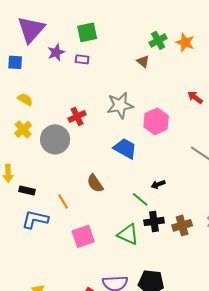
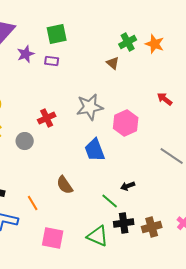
gray circle: (55, 139) -> (25, 141), size x0.6
blue trapezoid: (125, 148) -> (95, 150), turned -140
pink square: (83, 236) -> (53, 238), turned 30

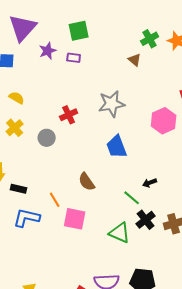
pink hexagon: (126, 123) -> (164, 121), moved
black cross: (124, 223) -> (146, 220), turned -30
pink square: (53, 238) -> (75, 219), moved

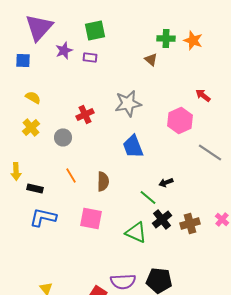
green cross: (150, 39) -> (166, 38), turned 30
brown semicircle: (87, 182) -> (103, 181), turned -144
orange line: (55, 200) -> (71, 175), moved

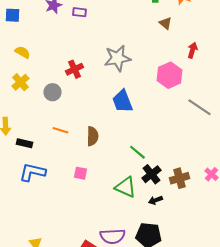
brown triangle: (151, 59) -> (165, 23), moved
red arrow: (203, 95) -> (192, 50), turned 70
orange line: (71, 175) -> (60, 130), turned -42
black arrow: (166, 182) -> (155, 200), moved
pink square: (91, 218) -> (80, 173), size x0.6

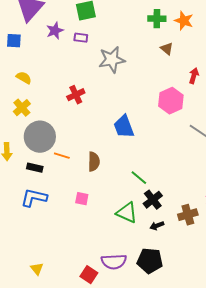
gray star: (117, 58) -> (112, 60), moved
gray circle: (52, 92) -> (40, 137), moved, size x1.8
black rectangle: (24, 143) -> (35, 168), moved
brown cross: (179, 178) -> (188, 215), moved

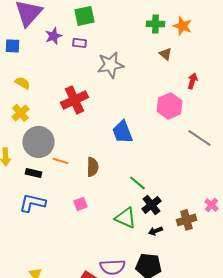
red cross: (76, 95) -> (74, 100), size x1.5
pink square: (82, 199) -> (80, 204), turned -32

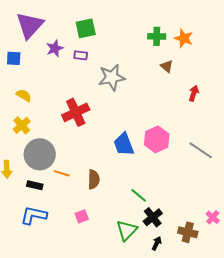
pink hexagon: (169, 106) -> (157, 139), moved
green triangle: (125, 218) -> (127, 230), turned 50
brown cross: (186, 220) -> (188, 232), turned 30
black arrow: (155, 231) -> (157, 243), turned 136

